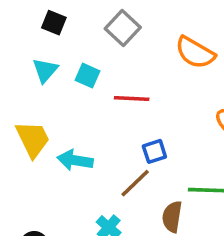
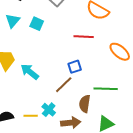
red line: (132, 99) -> (84, 37), moved
cyan arrow: (75, 160) -> (30, 72), turned 30

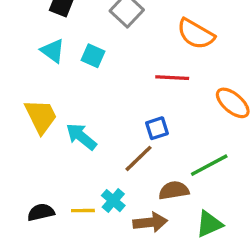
cyan triangle: (13, 21) -> (53, 51), turned -35
green line: (106, 89) -> (209, 165), turned -30
brown semicircle: (85, 104) -> (174, 190), turned 72

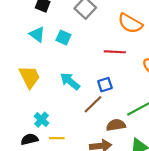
cyan arrow: (81, 137) -> (70, 81), moved
cyan cross: (113, 201) -> (42, 120), moved

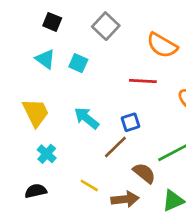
cyan cross: (42, 120) -> (47, 154), moved
brown semicircle: (116, 125) -> (144, 173), turned 48
yellow line: (57, 138) -> (89, 185), moved, turned 32

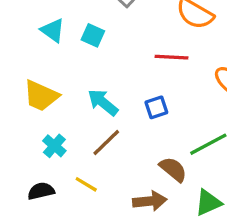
yellow trapezoid: (36, 113) -> (41, 96), turned 140
brown line: (115, 147) -> (106, 142), moved
yellow line: (89, 185) -> (86, 184), moved

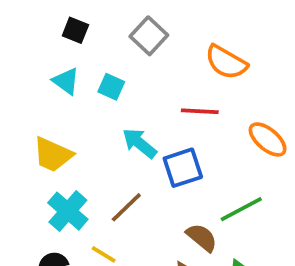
cyan arrow: (103, 102) -> (139, 143), moved
blue square: (156, 107) -> (183, 168), size x1.5
cyan cross: (54, 146) -> (68, 211), size x1.5

